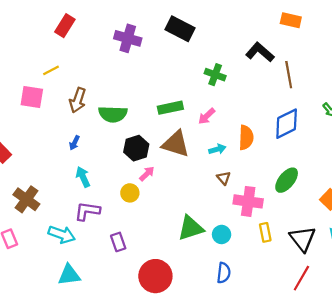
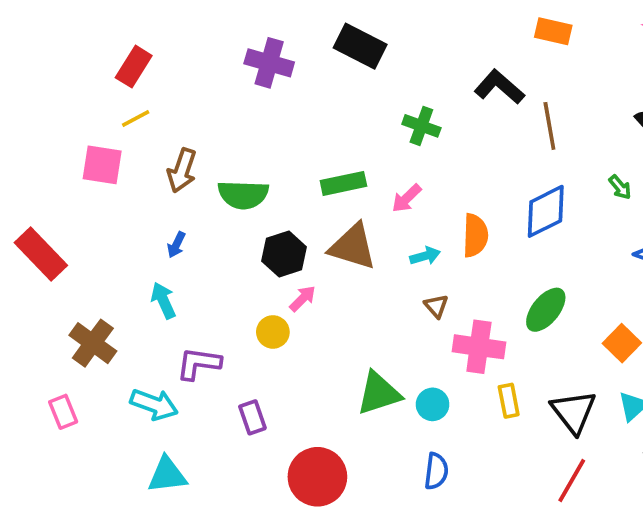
red rectangle: (65, 26) -> (134, 67), moved
cyan arrow: (83, 177) -> (163, 300), moved

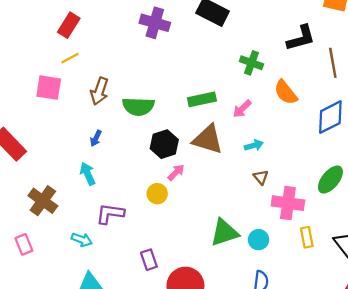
black L-shape: (499, 87) -> (301, 38), turned 124
orange semicircle: (475, 235) -> (286, 92), moved, turned 140
cyan arrow: (154, 404) -> (82, 240), size x0.7
purple rectangle: (252, 417) -> (149, 260), moved

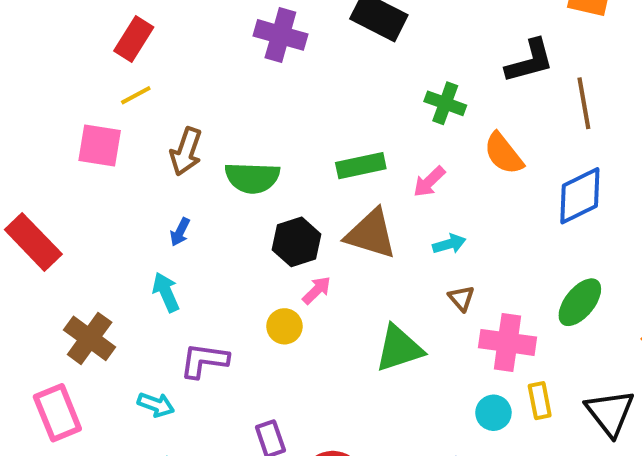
green triangle: (224, 233) -> (399, 348), moved
cyan circle: (259, 240) -> (493, 413), moved
pink rectangle: (24, 244) -> (57, 413), size x1.5

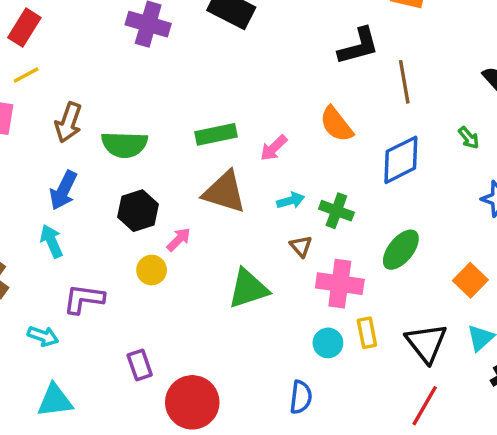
green cross: (445, 103) -> (336, 211), moved
blue arrow: (180, 232) -> (63, 190), size x1.6
black hexagon: (297, 242) -> (138, 211), moved

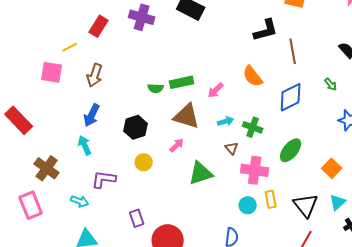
red rectangle: (24, 28) -> (99, 26), moved
green semicircle: (124, 145) -> (156, 88), moved, size x0.6
pink arrow: (179, 239) -> (177, 145), moved

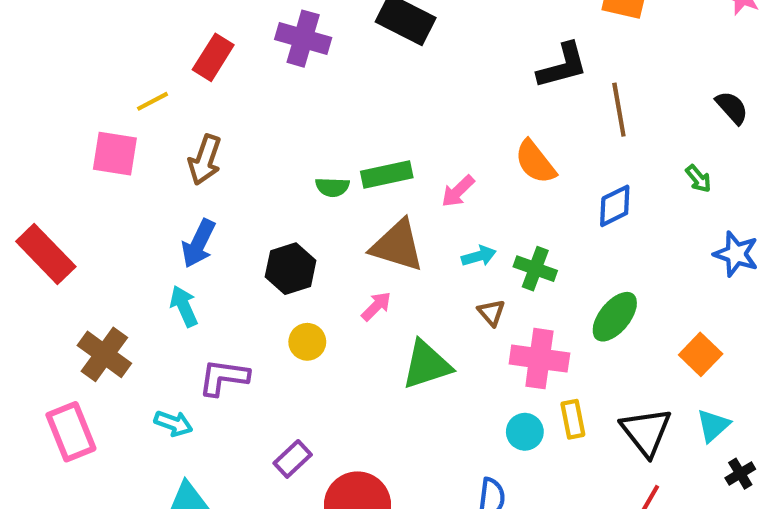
blue diamond: (291, 97) -> (615, 206), size x0.7
purple rectangle: (137, 218) -> (293, 459), turned 66

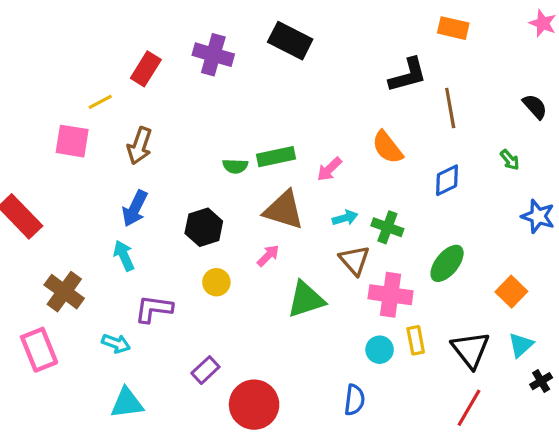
brown triangle: (491, 313) -> (354, 260), size x1.5

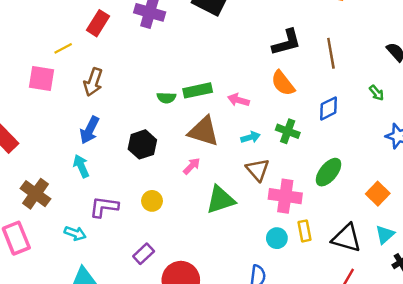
black L-shape: (408, 75) -> (286, 42), moved
pink arrow: (329, 169) -> (238, 100), turned 60
green cross: (387, 227) -> (288, 131), moved
yellow circle: (216, 282) -> (152, 201), moved
black triangle: (471, 350) -> (347, 238), turned -36

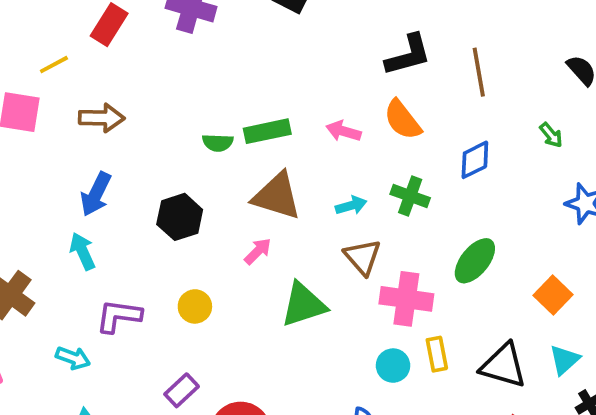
brown arrow: (93, 82) -> (102, 118), turned -108
pink arrow: (238, 100) -> (343, 131), moved

